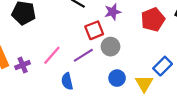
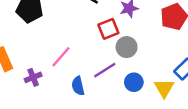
purple line: (83, 55) -> (105, 70), moved
purple cross: (23, 65) -> (33, 77), moved

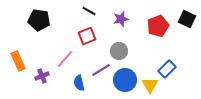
red square: (108, 29) -> (87, 36), moved
blue circle: (134, 82) -> (125, 80), size x1.5

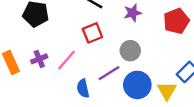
purple cross: (42, 76) -> (39, 59), moved

